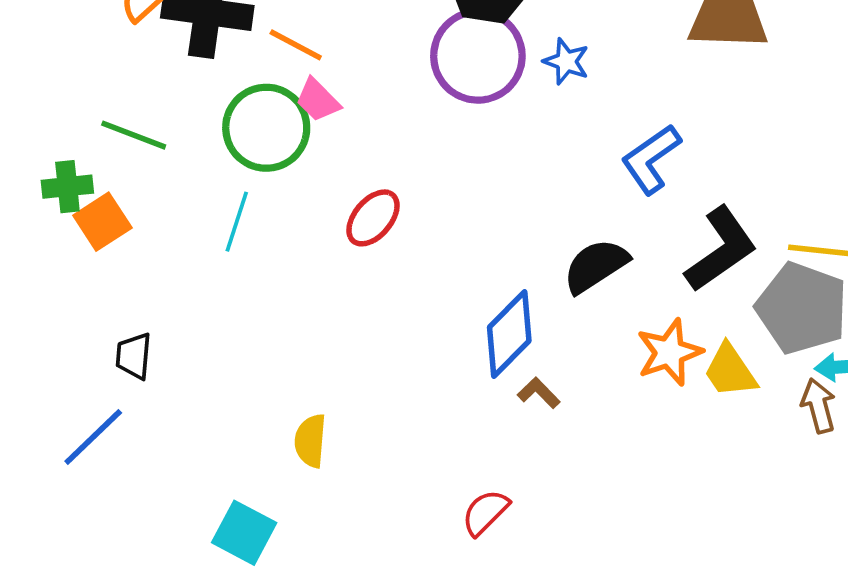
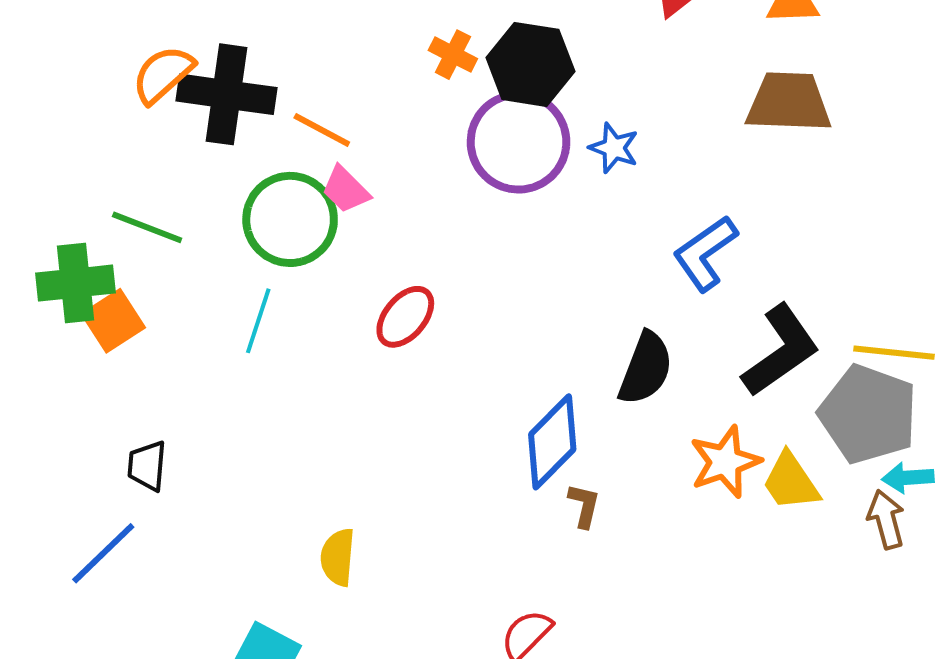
green cross: (67, 187) -> (75, 283), size x1.4
black semicircle: (596, 266) -> (646, 368), turned 144
brown L-shape: (539, 393) -> (584, 506), turned 57

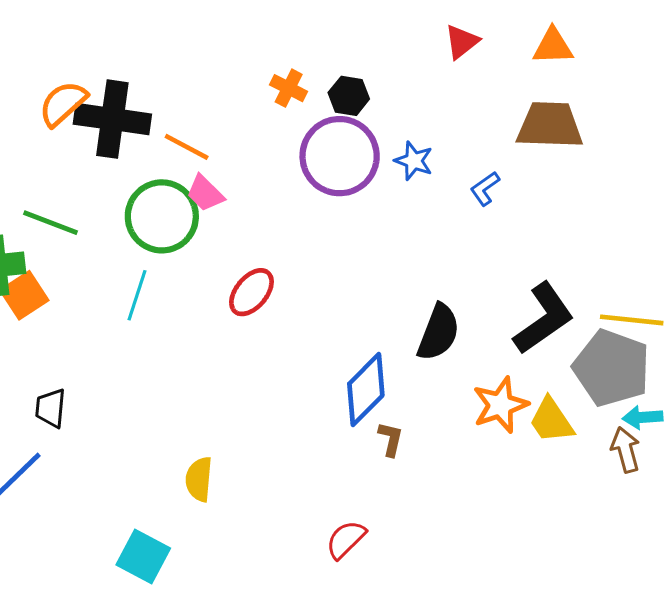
black hexagon: (530, 64) -> (349, 96), size x0.6
blue L-shape: (705, 253) -> (485, 189), moved, size x0.6

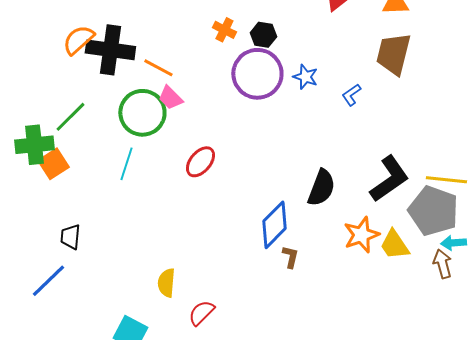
brown trapezoid: (550, 125) -> (393, 54), turned -78
green line: (51, 223) -> (70, 117), turned -66
red semicircle: (346, 539) -> (201, 313), moved

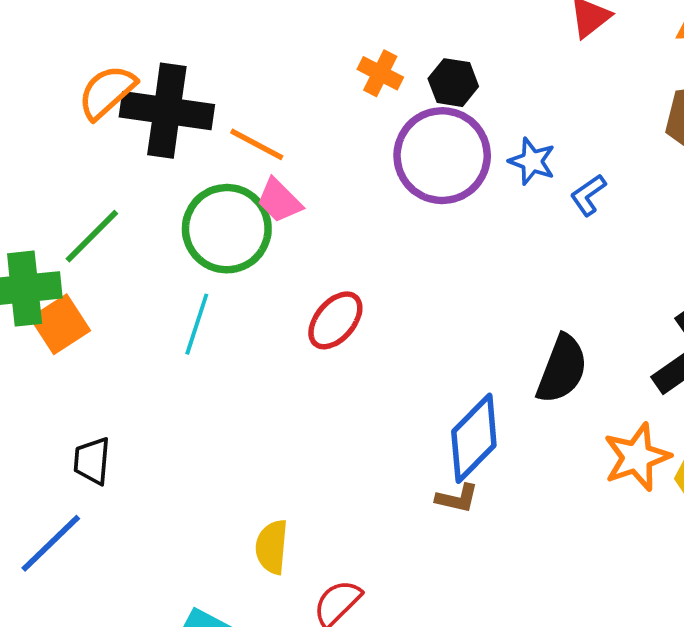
blue L-shape: (351, 95) -> (588, 195), moved
brown L-shape: (290, 257) -> (457, 498), moved, turned 90

